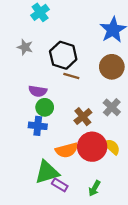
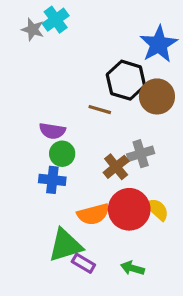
gray star: (25, 47) -> (33, 29), moved
black hexagon: (63, 55) -> (126, 80), moved
gray cross: (112, 107) -> (141, 154), moved, turned 30
green arrow: (94, 188) -> (132, 268), turned 77

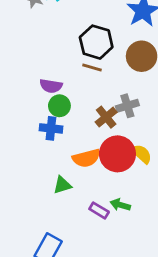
black hexagon: (126, 80) -> (96, 42), moved
green triangle: (65, 245) -> (62, 185), size x0.6
purple rectangle: (83, 263) -> (99, 210), moved

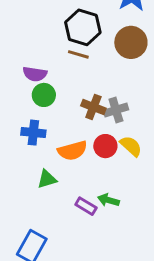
gray cross: (127, 106) -> (116, 110), moved
brown cross: (106, 117) -> (93, 107), turned -30
blue cross: (51, 128) -> (33, 133), moved
red circle: (117, 154) -> (105, 146), size x0.6

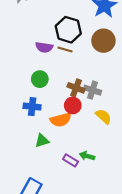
purple semicircle: (35, 74) -> (44, 47), moved
gray cross: (116, 110) -> (92, 90), turned 35
red circle: (105, 146) -> (73, 105), moved

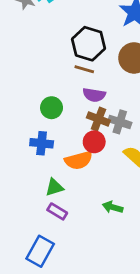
purple semicircle: (44, 47) -> (94, 95), moved
purple rectangle: (71, 160) -> (57, 211), moved

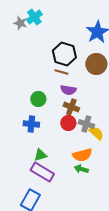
gray cross: (120, 122) -> (86, 124), moved
orange semicircle: (79, 160) -> (82, 155), moved
purple rectangle: (57, 211) -> (42, 172), size x1.6

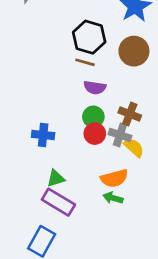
green circle: (38, 99) -> (93, 117), moved
brown cross: (71, 107) -> (130, 114), moved

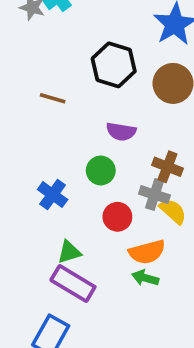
brown line: (85, 62) -> (53, 98), moved
green circle: (93, 117) -> (101, 170), moved
red circle: (95, 134) -> (117, 217), moved
blue cross: (43, 135) -> (53, 195), turned 30

